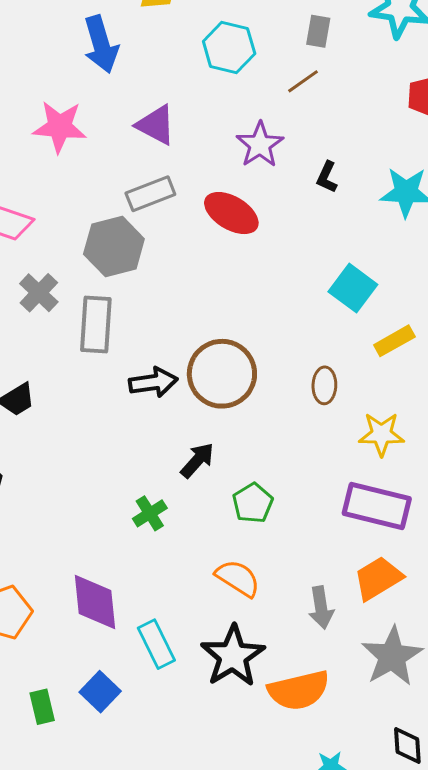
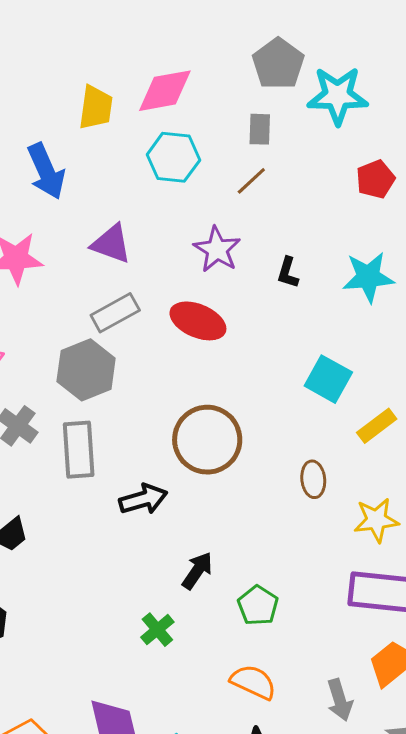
brown circle: (222, 374) -> (207, 440), moved

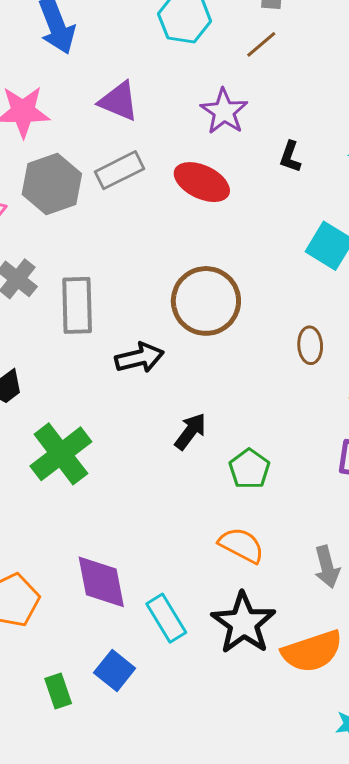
black L-shape: (288, 273) -> (290, 157), moved
gray hexagon: (86, 370) -> (52, 184), moved
green cross: (157, 630) -> (61, 454), moved, size x1.8

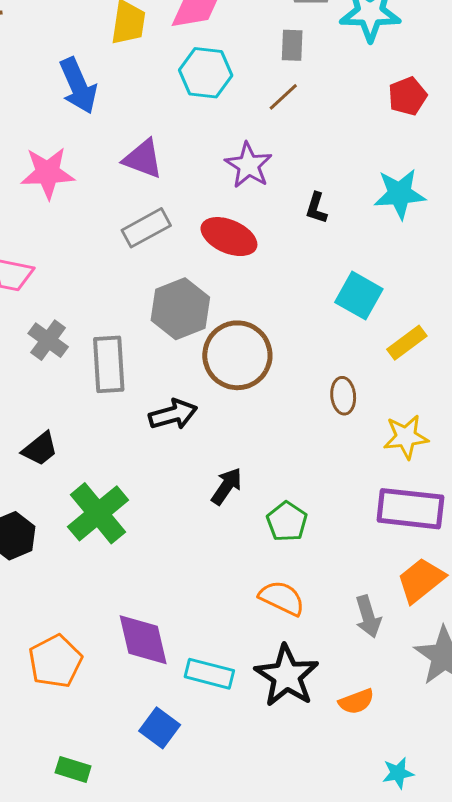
gray hexagon: (52, 184) -> (180, 309), moved
cyan rectangle: (166, 618) -> (209, 674), turned -42
orange semicircle: (312, 651) -> (356, 701), size x0.6
green rectangle: (58, 691) -> (73, 769), moved, turned -52

